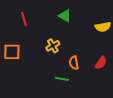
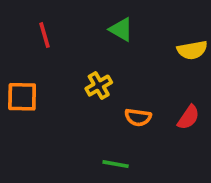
orange semicircle: (74, 63) -> (138, 117), turned -72
green line: (62, 79) -> (116, 164), moved

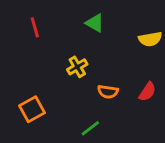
orange square: (22, 97) -> (32, 109), moved, turned -30
green line: (116, 164) -> (90, 128), turned -48

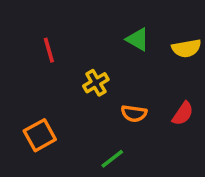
green triangle: (95, 23) -> (138, 39), moved
red line: (35, 27) -> (49, 50), moved

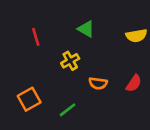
green triangle: (138, 39) -> (86, 29), moved
green line: (112, 159) -> (68, 110), moved

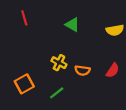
red line: (36, 37) -> (24, 18), moved
yellow cross: (70, 61) -> (59, 63), moved, turned -32

